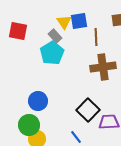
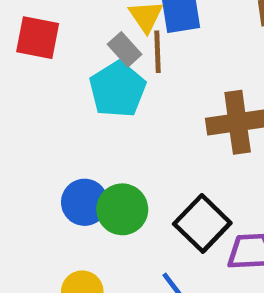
brown line: (96, 37) -> (158, 52), moved
green circle: (29, 125) -> (122, 209), moved

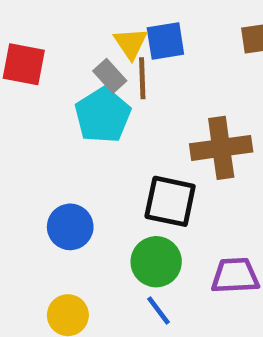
green circle: (122, 209) -> (156, 262), moved
black square: (202, 223) -> (170, 201), moved, turned -32

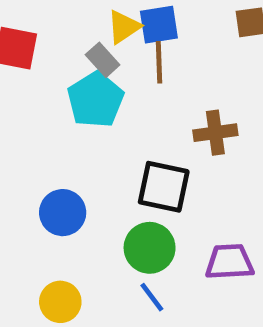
yellow triangle: (131, 43) -> (124, 27), turned 30
brown line: (142, 78) -> (159, 62), moved
brown cross: (221, 148) -> (215, 133), size x0.7

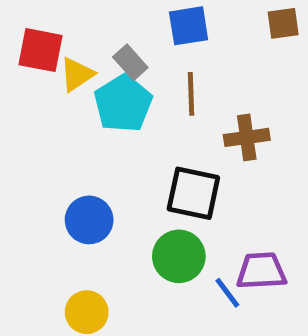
yellow triangle: (124, 27) -> (77, 74), moved
brown line: (159, 62) -> (191, 94), moved
blue line: (152, 297) -> (227, 293), moved

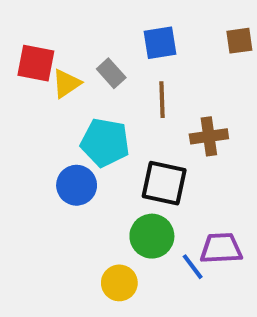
cyan pentagon: (123, 103) -> (105, 142), moved, turned -30
blue circle: (89, 220) -> (77, 185), moved
yellow circle: (87, 312) -> (119, 283), moved

